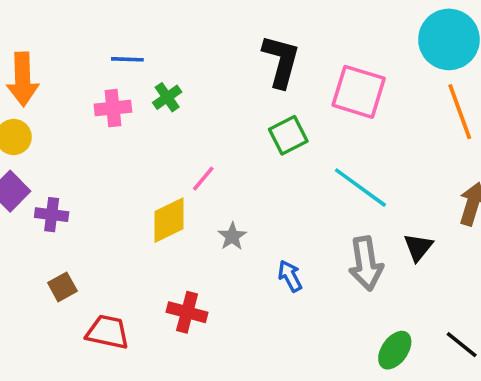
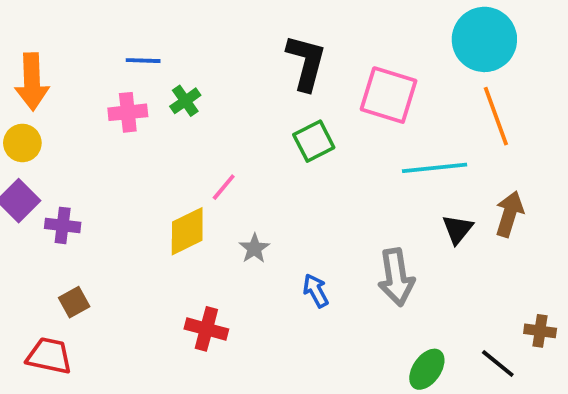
cyan line: (360, 188) -> (435, 168), moved, turned -42
black triangle: (418, 247) -> (458, 229), moved
red trapezoid: (108, 332) -> (49, 356), moved

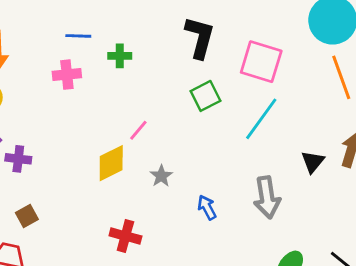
green cross: (185, 101) -> (120, 56), moved, turned 35
cyan line: (435, 168) -> (261, 119), moved, turned -48

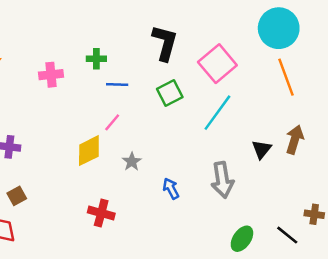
blue line: (78, 36) -> (117, 84), moved
pink square: (261, 62) -> (217, 64), turned 33

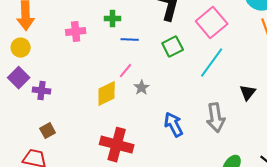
gray star: (132, 162) -> (142, 88), moved
blue arrow: (171, 189) -> (174, 125), size x1.4
red cross: (101, 213) -> (117, 145), size x1.5

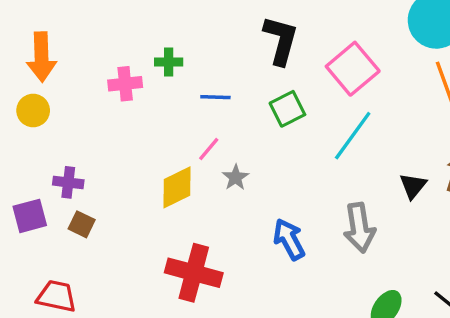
green cross: (113, 19) -> (169, 62), moved
purple square: (19, 78) -> (30, 216), moved, turned 30
brown square: (48, 131) -> (82, 224), moved, turned -35

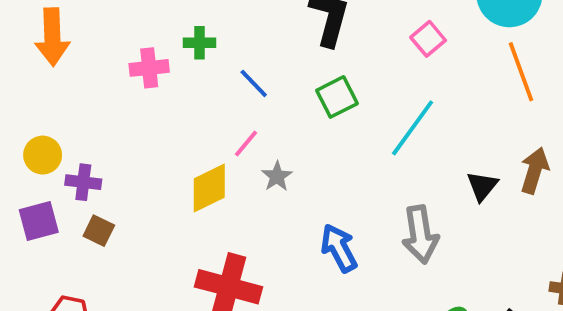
pink square: (353, 69) -> (428, 39), moved, size x0.6
blue line: (215, 97) -> (254, 83), turned 44
yellow circle: (33, 110) -> (43, 155), moved

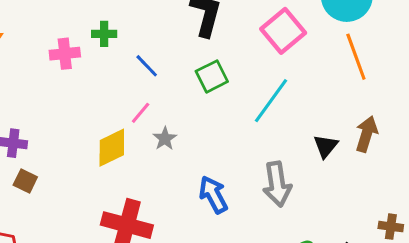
pink square: (428, 39) -> (283, 31), size x1.6

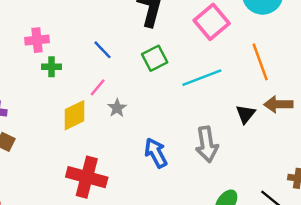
green cross: (104, 34) -> (52, 67), moved
orange line: (356, 57) -> (260, 62), moved
cyan line: (271, 101) -> (202, 78), turned 33
brown arrow: (367, 134) -> (278, 104), turned -108

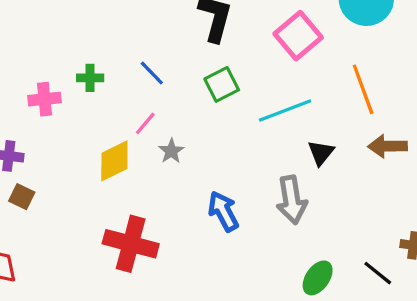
pink cross: (37, 40) -> (45, 99), moved
green cross: (52, 67) -> (90, 78), moved
black triangle: (246, 114) -> (321, 153), moved

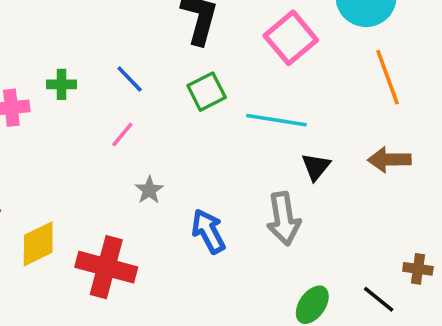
orange line: (363, 89) -> (388, 77), moved
cyan line: (285, 110) -> (276, 120), turned 30
gray star: (171, 151) -> (149, 190), moved
yellow diamond: (114, 161) -> (38, 244), moved

